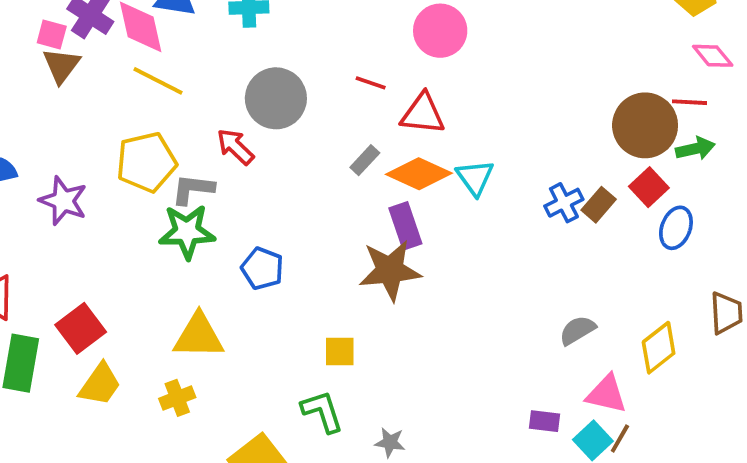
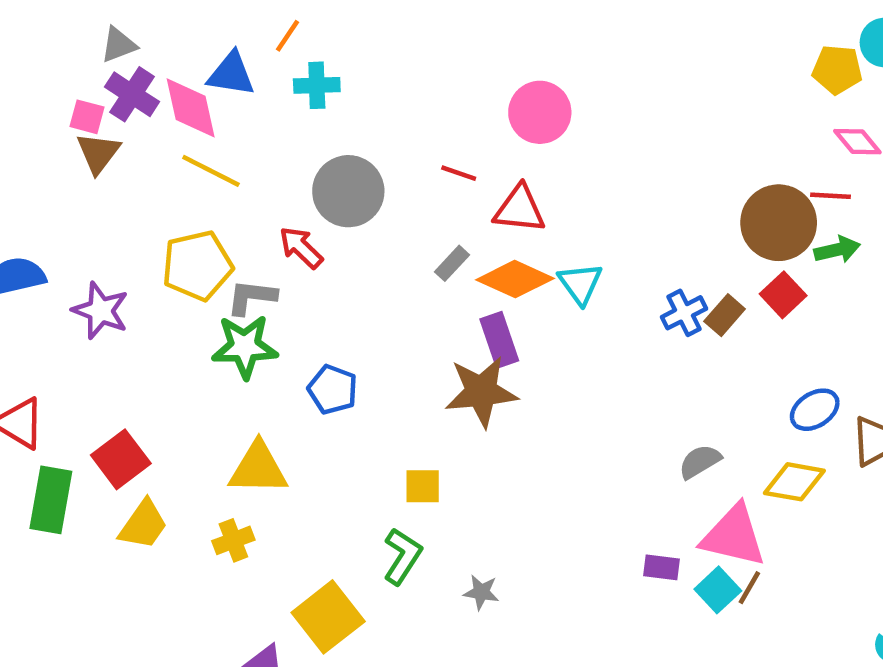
blue ellipse: (676, 228) -> (815, 410), moved, turned 36
yellow diamond: (659, 348) -> (794, 482), turned 48
pink triangle: (606, 394) -> (734, 536), size x1.4
green L-shape: (322, 411) -> (402, 556), turned 51

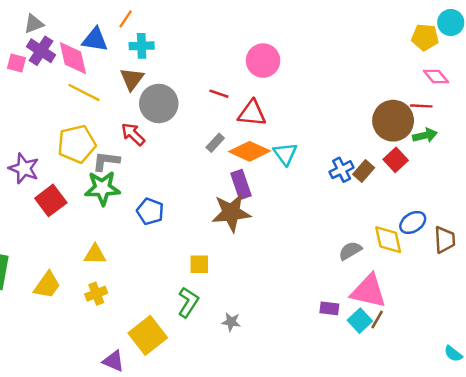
brown triangle: (98, 153) -> (132, 79), moved
red square: (121, 459) -> (51, 200), moved
yellow triangle: (258, 468) -> (95, 254), moved, size x0.7
yellow diamond: (794, 482) -> (388, 240), moved, turned 68

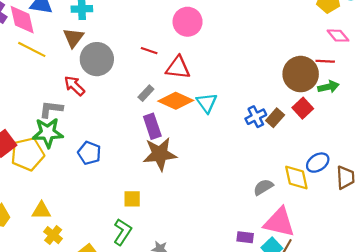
yellow pentagon: (77, 144) -> (27, 154), moved
purple rectangle: (241, 184) -> (152, 126), moved
yellow triangle: (95, 254) -> (41, 211), moved
yellow cross: (96, 294) -> (53, 235), moved, turned -30

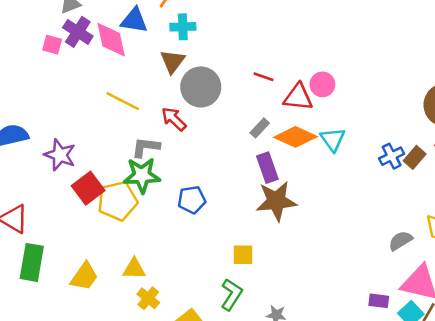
pink circle: (188, 22) -> (322, 84), moved, size x0.7
yellow line: (32, 49) -> (123, 101), moved
blue pentagon: (89, 153) -> (192, 200), turned -30

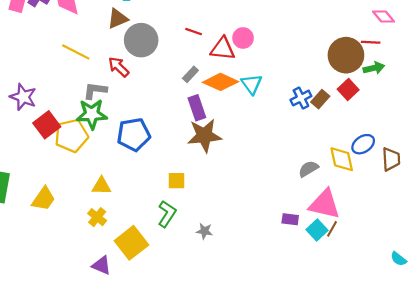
brown triangle: (173, 61) -> (118, 19), turned 30
blue pentagon: (192, 200) -> (134, 135), size x1.4
yellow triangle: (134, 269) -> (101, 186), moved

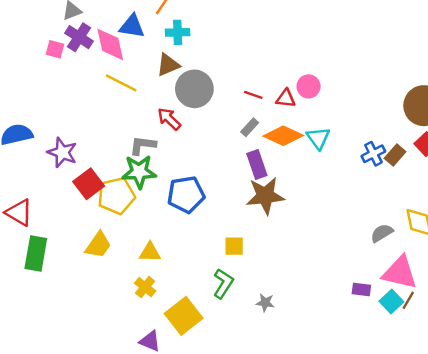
red line: (194, 32) -> (253, 95), moved
red triangle: (223, 49) -> (286, 98), size x0.7
yellow line: (76, 52) -> (121, 83), moved
yellow trapezoid: (44, 199) -> (98, 245), moved

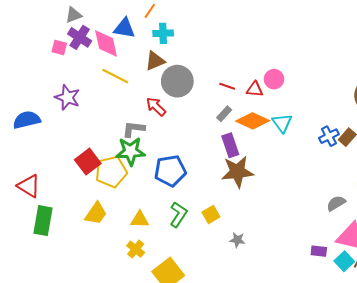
purple star: (62, 153) -> (67, 97), moved
yellow square: (234, 246) -> (211, 214), turned -30
green L-shape: (223, 283) -> (178, 214), moved
gray star: (265, 303) -> (237, 240), moved

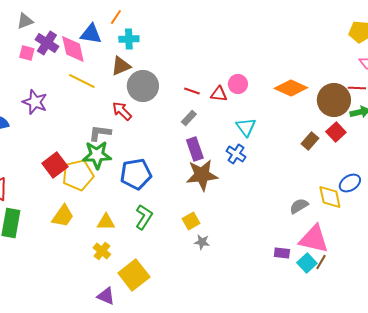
gray triangle: (74, 15) -> (25, 21), moved
orange diamond: (253, 121) -> (291, 88), moved
blue cross: (329, 136) -> (236, 154), moved, turned -30
yellow square: (211, 214) -> (191, 221), moved

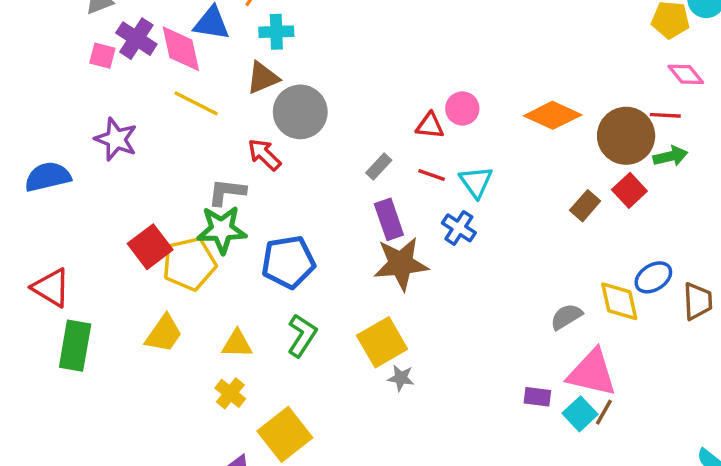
red line: (192, 91) -> (432, 175), moved
yellow square: (191, 221) -> (382, 342), size x1.6

